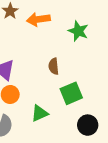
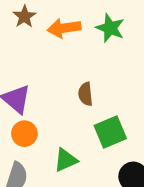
green star: (78, 31) -> (110, 28), moved

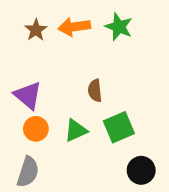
brown star: (24, 16) -> (36, 30), moved
green triangle: (66, 160) -> (76, 130), moved

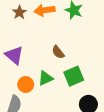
brown semicircle: (95, 91) -> (58, 52), turned -32
orange circle: (36, 129) -> (26, 84), moved

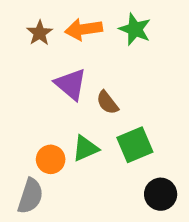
purple triangle: (14, 55) -> (71, 84), moved

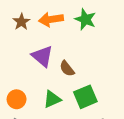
orange circle: (51, 159) -> (17, 99), moved

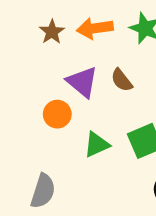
brown semicircle: (67, 69) -> (122, 80), moved
orange circle: (17, 99) -> (57, 114), moved

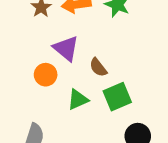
brown semicircle: (122, 80) -> (98, 67), moved

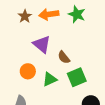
orange circle: (46, 75) -> (28, 71), moved

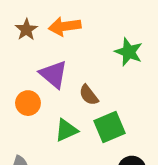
green star: (77, 14) -> (129, 52), moved
orange circle: (28, 71) -> (28, 103), moved

